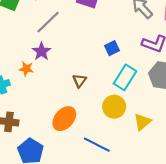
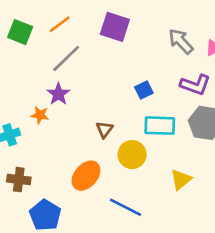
cyan rectangle: (125, 77) -> (160, 126), turned 60
yellow circle: (114, 107) -> (132, 155), moved

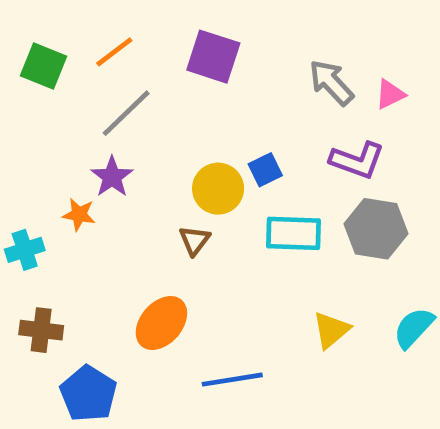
yellow circle: (132, 155) -> (218, 189), moved
blue line: (125, 207) -> (232, 380), turned -36

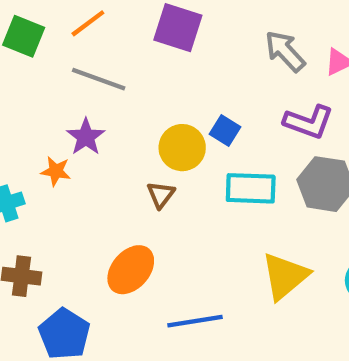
gray line: (126, 113) -> (99, 79), turned 64
blue square: (265, 170) -> (225, 130), turned -32
yellow triangle: (331, 330) -> (285, 276), size x1.4

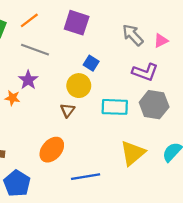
blue square: (225, 130) -> (91, 63), moved

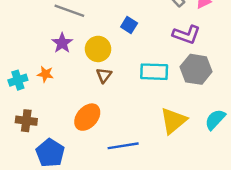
yellow circle: (79, 86) -> (98, 49), moved
orange star: (12, 98) -> (45, 74), moved

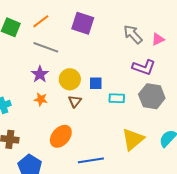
blue square: (129, 25) -> (96, 83), moved, turned -32
cyan rectangle: (154, 72) -> (117, 98), size x0.7
orange star: (45, 74) -> (41, 99), moved

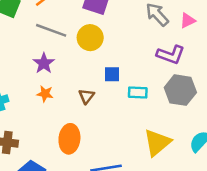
yellow circle: (70, 79) -> (90, 38), moved
orange ellipse: (61, 136) -> (69, 139), turned -35

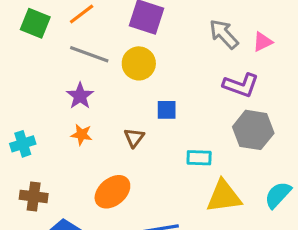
cyan rectangle: (138, 92) -> (199, 158), moved
orange ellipse: (69, 139) -> (112, 192), turned 44
yellow triangle: (157, 142) -> (224, 196), turned 32

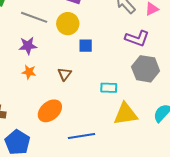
purple star: (80, 96) -> (28, 46), turned 30
blue square: (167, 110) -> (86, 46), moved

